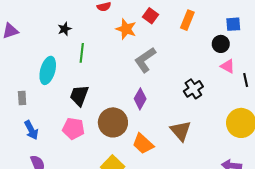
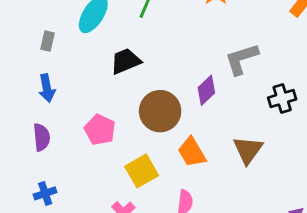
gray L-shape: (145, 60) -> (242, 59), moved
black trapezoid: (79, 96) -> (126, 61), turned 30
pink pentagon: (73, 129) -> (100, 130), moved

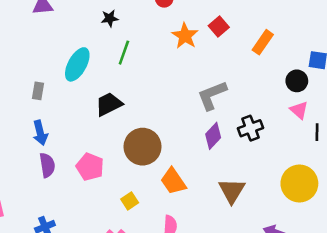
purple diamond: (206, 90) -> (213, 136), moved
purple semicircle: (42, 137) -> (47, 165), moved
brown triangle: (248, 150) -> (232, 191), moved
yellow square: (142, 171) -> (130, 201), size x0.6

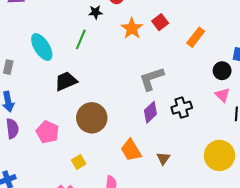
black star: (110, 18) -> (96, 12), moved
cyan ellipse: (77, 64) -> (42, 47), turned -64
orange trapezoid: (173, 181) -> (131, 150), moved
brown triangle: (232, 191) -> (163, 158), size x0.6

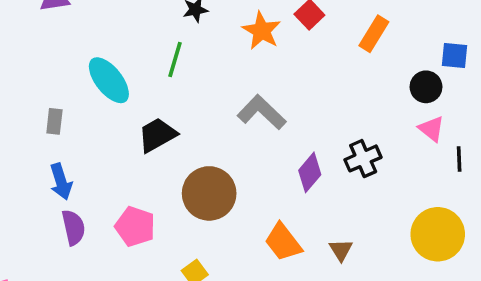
gray L-shape: (151, 79) -> (262, 112), moved, turned 68

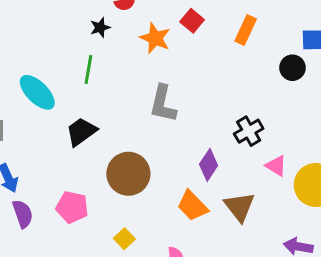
gray L-shape: (262, 112) -> (163, 104), turned -114
pink triangle: (431, 129) -> (276, 166), moved
purple diamond: (310, 172) -> (209, 165), moved
brown triangle: (341, 250) -> (240, 207), size x1.6

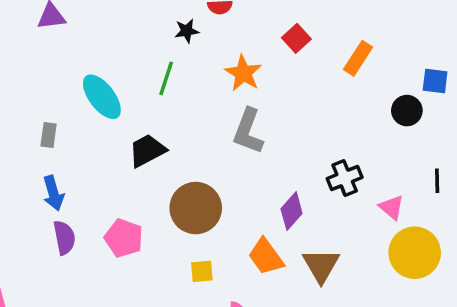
orange star: (155, 38) -> (243, 73), moved
pink triangle: (276, 166) -> (392, 207), moved
yellow square: (124, 239) -> (202, 271), moved, turned 30

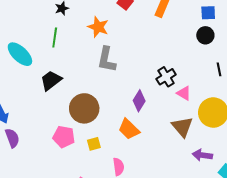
black circle: (407, 111) -> (205, 35), moved
pink triangle: (392, 207) -> (184, 93), moved
pink pentagon: (124, 238) -> (64, 137), moved
brown triangle: (321, 266) -> (182, 127), moved

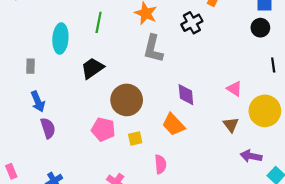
cyan ellipse: (20, 54) -> (60, 39), turned 48
black cross: (166, 77) -> (192, 23), moved
purple diamond: (139, 101) -> (186, 95), turned -40
brown triangle: (182, 127) -> (231, 125), size x0.7

